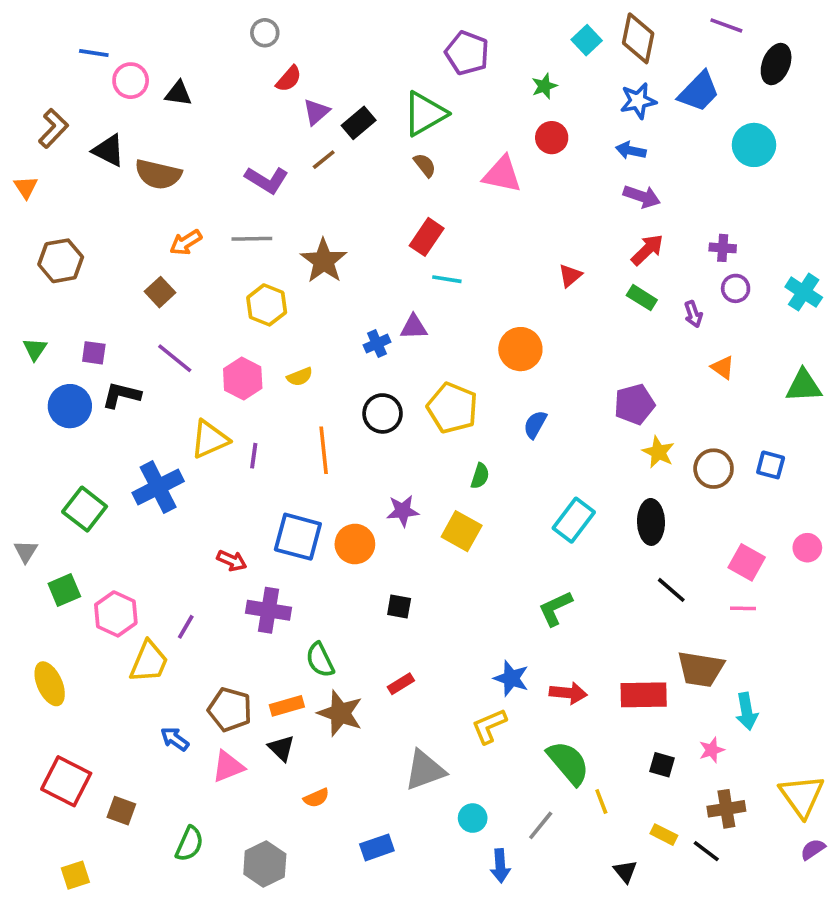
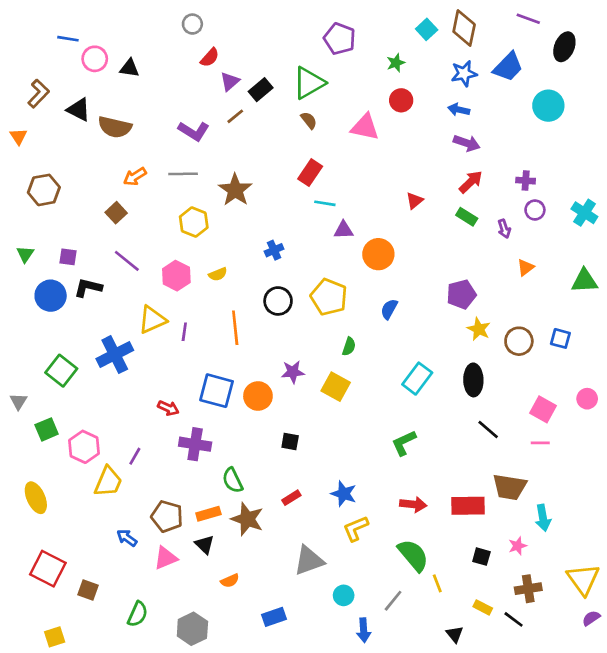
purple triangle: (414, 327) -> (344, 230), moved
orange triangle: (723, 367) -> (526, 268), turned 48
blue star: (511, 678) -> (344, 494), moved

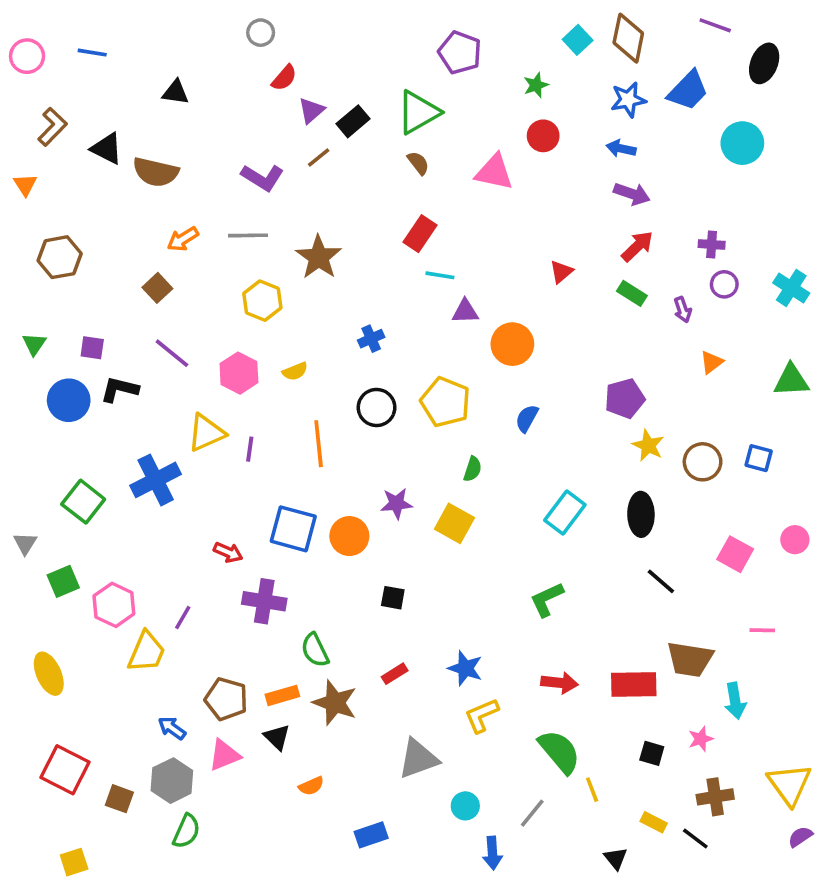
pink circle: (95, 59) -> (27, 56), moved
pink line: (540, 443) -> (762, 630), moved
gray hexagon: (192, 629) -> (172, 781), moved

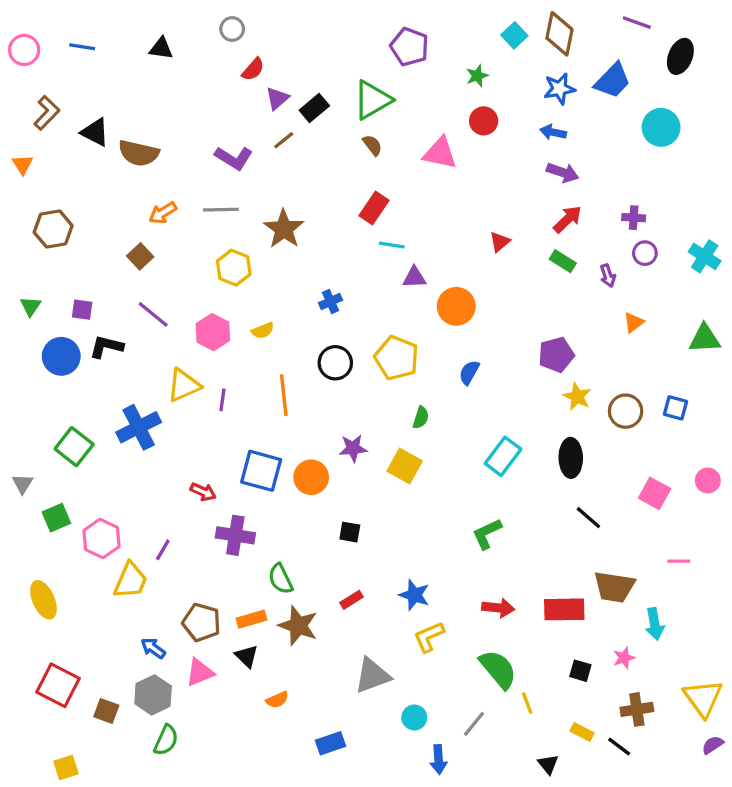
black triangle: (176, 92) -> (161, 48), moved

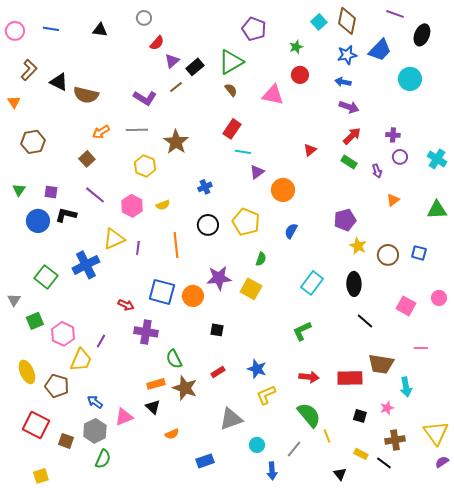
purple triangle: (414, 277) -> (257, 172), turned -35
purple star: (353, 448) -> (219, 278), size x1.4
brown pentagon: (201, 622) -> (57, 386), moved

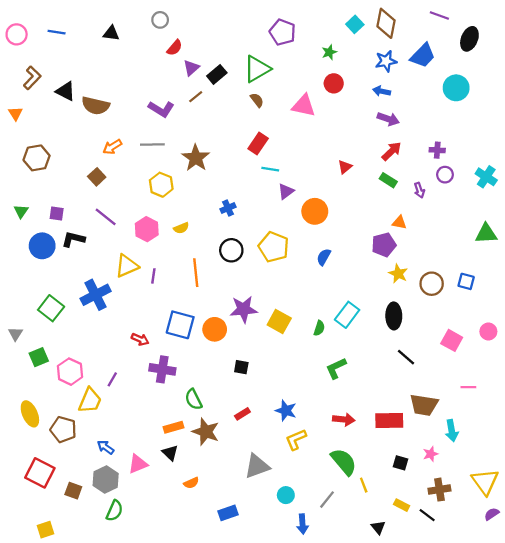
orange triangle: (393, 200) -> (399, 222), moved, turned 48
green semicircle: (261, 259) -> (319, 328), moved

